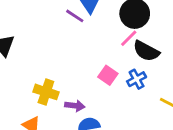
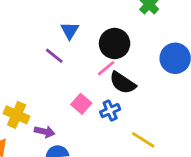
purple line: (75, 16) -> (54, 56), moved

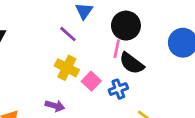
pink line: (106, 68) -> (117, 49), turned -42
yellow cross: (17, 115) -> (67, 68), moved

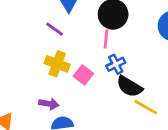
black semicircle: (132, 63) -> (129, 87), moved
blue cross: (118, 89) -> (116, 64), moved

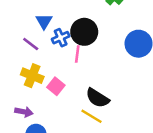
blue cross: (116, 64) -> (61, 38), moved
yellow line: (146, 107) -> (91, 116), moved

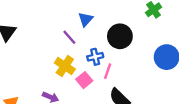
blue cross: (61, 38) -> (95, 57), moved
pink line: (77, 54) -> (108, 71), moved

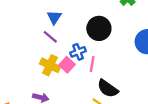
blue triangle: (86, 19) -> (54, 17), moved
pink square: (84, 80) -> (67, 65), moved

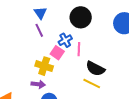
purple line: (50, 37) -> (39, 30), turned 32
yellow cross: (50, 65) -> (44, 66), moved

